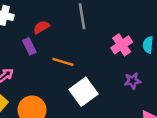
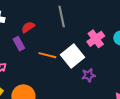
purple star: (133, 81) -> (88, 75), moved
white square: (83, 92) -> (73, 56), moved

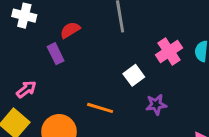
orange line: (47, 55) -> (100, 108), moved
white square: (73, 56) -> (134, 75), size x0.6

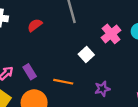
purple rectangle: (56, 54) -> (30, 72), moved
purple star: (156, 105) -> (102, 89), moved

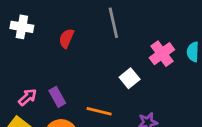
red semicircle: (35, 25) -> (66, 38), turned -32

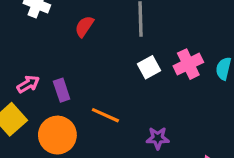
white square: (130, 78) -> (149, 67), moved

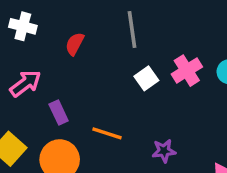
pink arrow: (28, 84) -> (25, 83), moved, size x1.4

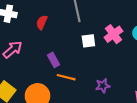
white square: (146, 78) -> (88, 41), turned 32
purple rectangle: (59, 112) -> (53, 60), moved

